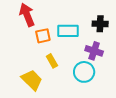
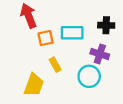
yellow trapezoid: (32, 80) -> (34, 85), turned 65

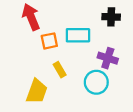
black cross: (106, 25) -> (111, 17), moved

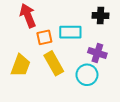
yellow rectangle: (60, 70) -> (54, 63), size x1.6
yellow trapezoid: (37, 91) -> (21, 65), moved

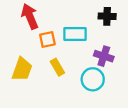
yellow rectangle: (54, 63) -> (57, 67), size x0.7

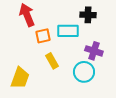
black cross: (107, 16) -> (88, 15), moved
yellow trapezoid: (22, 69) -> (20, 78), moved

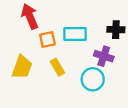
black cross: (88, 15) -> (116, 30), moved
yellow trapezoid: (20, 78) -> (22, 67), moved

